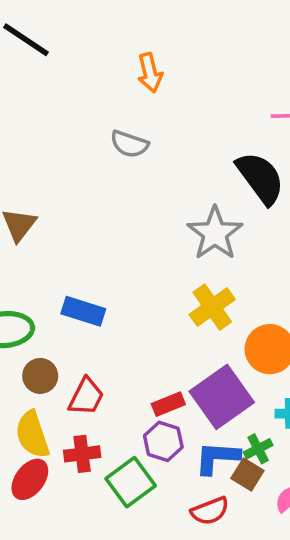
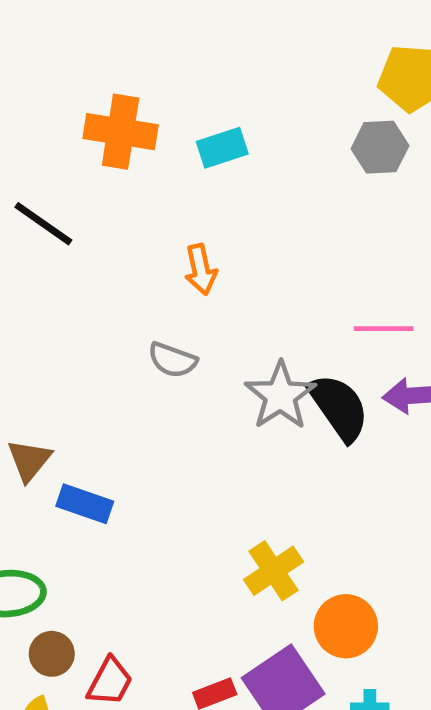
gray star: (215, 233) -> (280, 396), moved
blue rectangle: (83, 311) -> (85, 504), moved

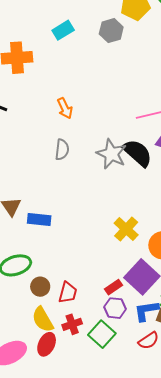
gray hexagon: (380, 147) -> (111, 31), moved
cyan rectangle: (222, 148) -> (63, 30), moved
gray semicircle: (172, 360) -> (62, 150), turned -90

